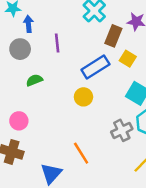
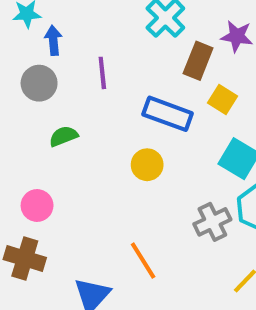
blue rectangle: (95, 67) -> (168, 114), turned 52

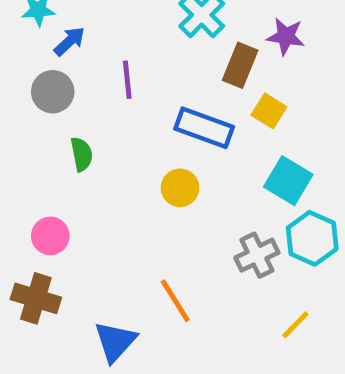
blue arrow: (53, 40) -> (70, 41), turned 52
green semicircle: (64, 136) -> (82, 154), turned 100

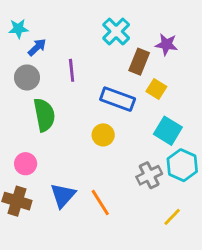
green semicircle: (82, 154) -> (44, 115), size x1.6
blue triangle: (115, 342) -> (63, 195), moved

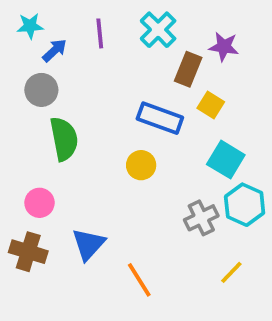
purple line: (72, 70) -> (100, 33), moved
orange line: (100, 203) -> (139, 280), moved

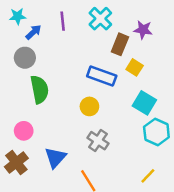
gray cross: (201, 218) -> (98, 141), moved, turned -30
brown cross: (28, 252) -> (16, 162), turned 35

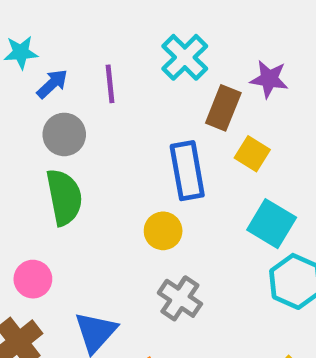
purple line: (63, 21) -> (110, 84), moved
gray circle: (25, 58) -> (64, 134), moved
blue rectangle: (102, 76) -> (187, 171), turned 60

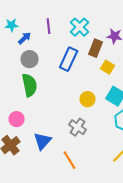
purple line: (110, 84) -> (49, 26), moved
blue rectangle: (187, 171) -> (69, 59), moved, turned 35
yellow circle: (163, 231) -> (88, 99), moved

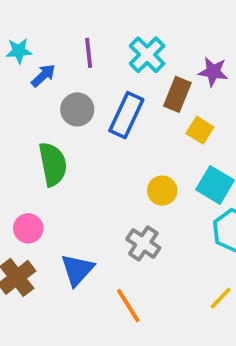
gray circle: (30, 59) -> (77, 109), moved

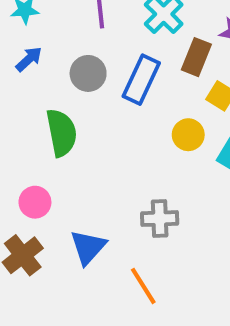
blue arrow: (43, 75) -> (29, 59), moved
yellow circle: (162, 191) -> (188, 135), moved
gray cross: (143, 243) -> (160, 219), turned -36

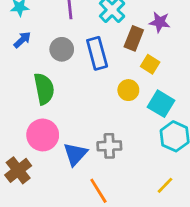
blue rectangle: (141, 80) -> (97, 53), turned -40
pink circle: (35, 202) -> (43, 135), moved, size x1.5
blue triangle: (88, 247) -> (75, 154), moved

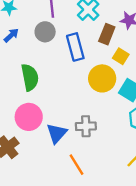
gray circle: (62, 49) -> (45, 32), moved
yellow circle: (128, 90) -> (102, 78), size x1.5

